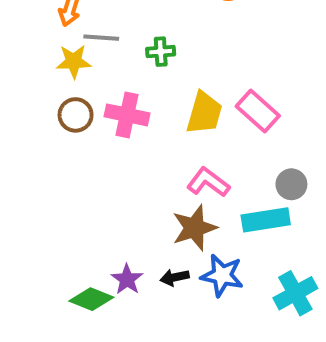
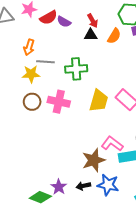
green cross: (161, 52) -> (76, 69), size x1.5
pink L-shape: (208, 182) -> (112, 144), moved

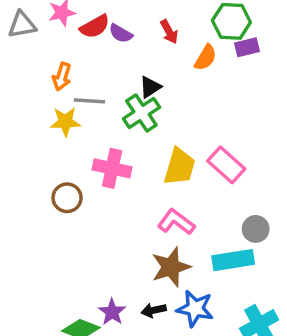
black triangle: (91, 35) -> (150, 87), moved, turned -32
green cross: (76, 69) -> (141, 113), turned -30
brown circle: (32, 102) -> (67, 198), moved
pink L-shape: (112, 144) -> (176, 222), moved

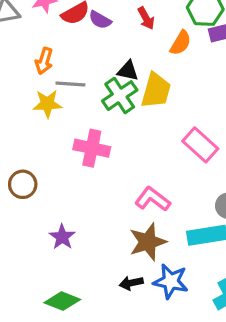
black triangle: (150, 87) -> (128, 71), turned 45
yellow trapezoid: (180, 167) -> (156, 91), moved
brown circle: (67, 198) -> (23, 184), moved
purple star: (112, 312) -> (62, 237), moved

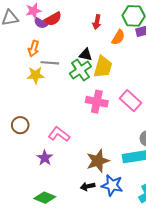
red arrow: (146, 18) -> (97, 22), turned 40
purple semicircle: (100, 20) -> (41, 23), moved
pink cross: (92, 148) -> (97, 102), moved
pink L-shape: (153, 199) -> (59, 134), moved

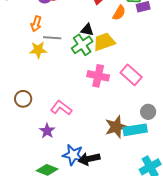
yellow trapezoid: (103, 67) -> (104, 42), turned -125
brown star: (98, 161) -> (116, 127), moved
blue star: (112, 185) -> (73, 155), moved
black arrow: (88, 186) -> (89, 159), size x1.5

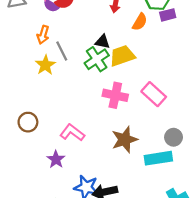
gray line: (52, 38) -> (62, 51), turned 60
yellow star: (38, 50) -> (45, 65), turned -30
brown star: (116, 127) -> (125, 140), moved

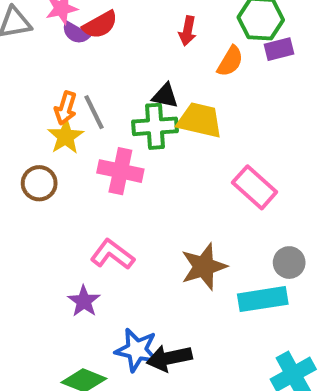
orange arrow: (43, 35) -> (66, 108), moved
yellow trapezoid: (122, 56) -> (200, 120), turned 32
green cross: (97, 59) -> (155, 126), turned 30
pink cross: (115, 95) -> (120, 171), moved
brown circle: (28, 122) -> (39, 183), moved

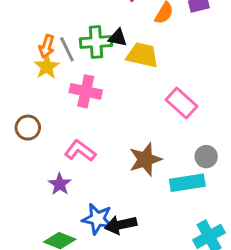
green cross: (155, 126) -> (96, 42), moved
brown circle: (39, 183) -> (28, 128), moved

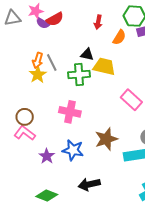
green cross: (96, 42) -> (79, 75), moved
pink cross: (86, 91) -> (70, 112), moved
pink L-shape: (80, 151) -> (25, 133), moved
blue star: (97, 219) -> (73, 150), moved

